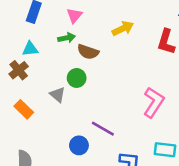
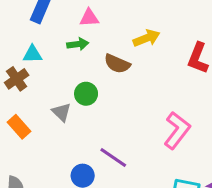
pink triangle: (74, 15) -> (89, 18), turned 42
brown semicircle: (88, 52) -> (117, 64), moved

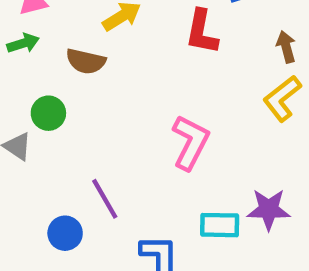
purple line: (113, 158) -> (105, 199), turned 36

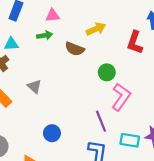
green circle: (48, 113) -> (107, 72), moved
purple line: (105, 199) -> (101, 121), moved

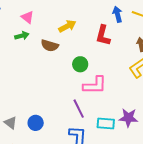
pink triangle: (53, 15) -> (27, 17), turned 48
gray triangle: (34, 86) -> (10, 123), moved
pink L-shape: (121, 97) -> (95, 85), turned 60

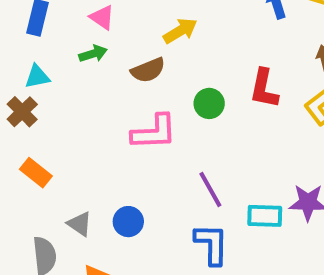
red L-shape: (103, 35) -> (264, 89), moved
brown semicircle: (50, 46) -> (148, 70), turned -36
pink L-shape: (95, 85) -> (154, 132), moved

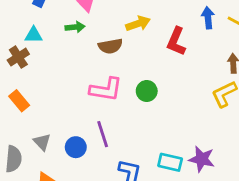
red L-shape: (264, 89) -> (176, 41), moved
green circle: (209, 103) -> (147, 91), moved
purple line: (210, 189) -> (103, 134), moved

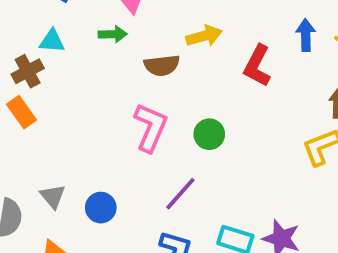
pink L-shape: (106, 89) -> (151, 127), turned -80
orange rectangle: (19, 101) -> (21, 112), moved
purple line: (103, 134) -> (180, 194), moved, turned 55

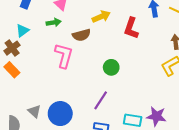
cyan triangle: (52, 41) -> (23, 31), turned -32
pink L-shape: (151, 127) -> (64, 56), moved
blue circle: (101, 208) -> (60, 114), size x1.5

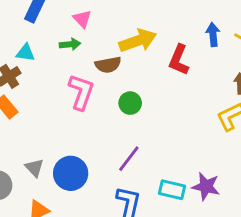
yellow arrow: (101, 17) -> (138, 41), size x1.4
cyan triangle: (23, 31) -> (25, 53), turned 40
green circle: (111, 67) -> (130, 103), moved

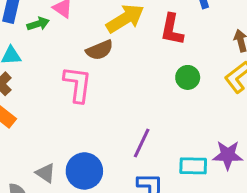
green arrow: (70, 44) -> (38, 24), moved
green circle: (130, 103) -> (188, 77), moved

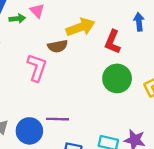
green circle: (188, 77) -> (117, 78), size x1.6
purple line: (142, 143) -> (57, 119), moved, turned 55

